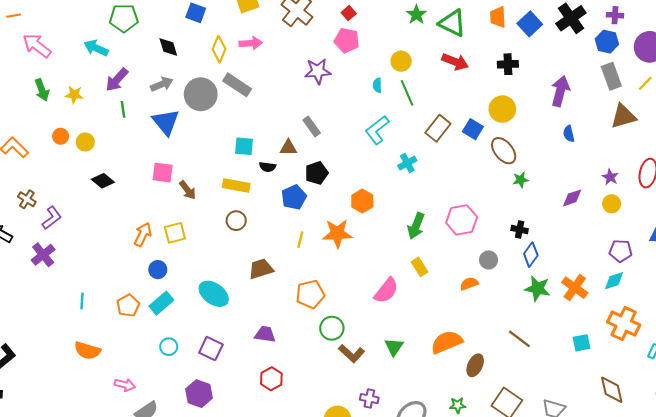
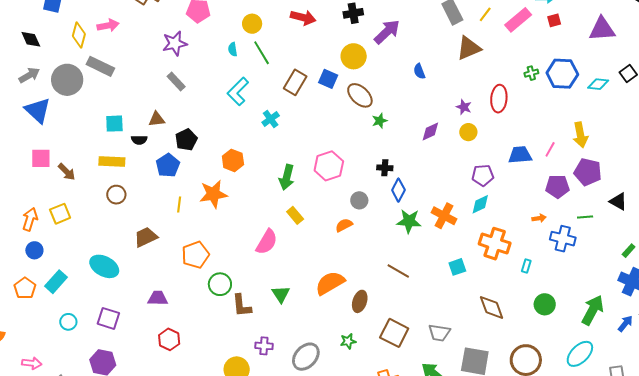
purple arrow: (560, 91) -> (387, 32), moved, turned 40
gray rectangle: (312, 127) -> (176, 81), moved
blue circle: (158, 270) -> (34, 250), moved
brown L-shape: (352, 353) -> (242, 306), turned 50

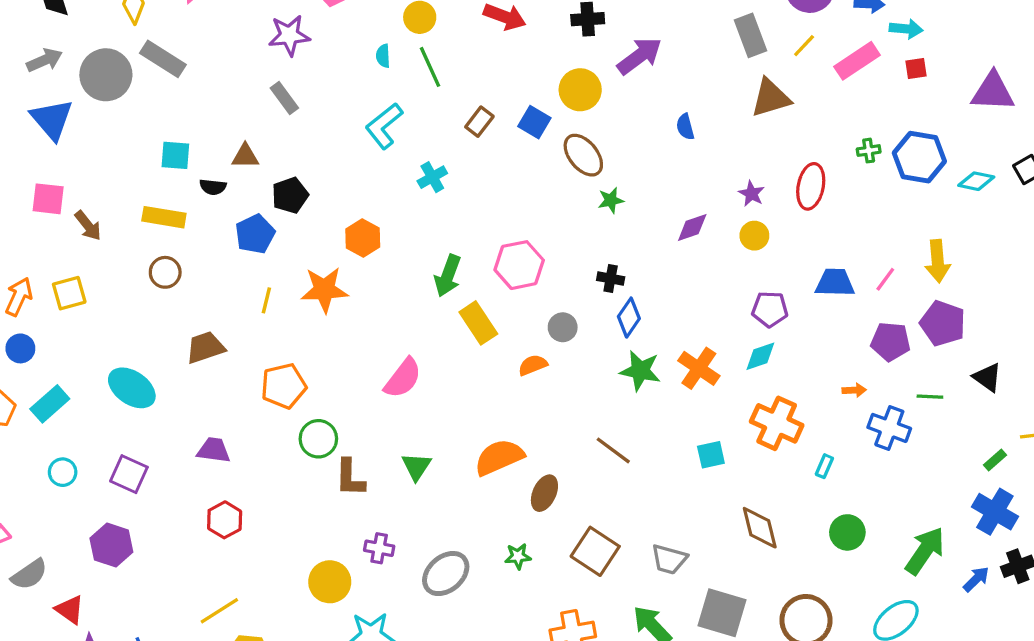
brown rectangle: (295, 82) -> (479, 122), size x0.7
yellow rectangle: (295, 215) -> (478, 323), moved, size x1.4

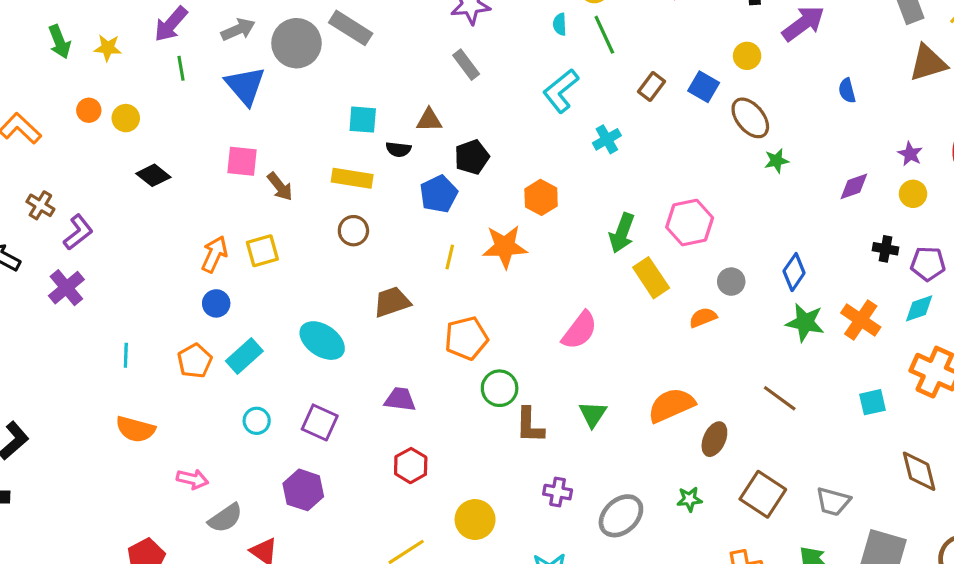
yellow circle: (580, 90) -> (747, 56), size x0.7
black cross: (611, 279) -> (886, 249), moved
yellow circle: (330, 582) -> (475, 520), moved

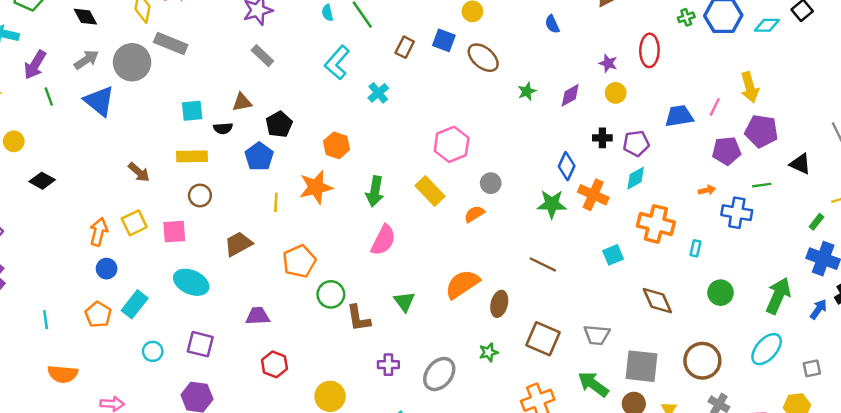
pink square: (242, 161) -> (174, 232), moved
green star: (776, 161) -> (527, 91), moved
green arrow: (622, 233) -> (375, 191), moved
blue diamond: (794, 272) -> (567, 166), moved

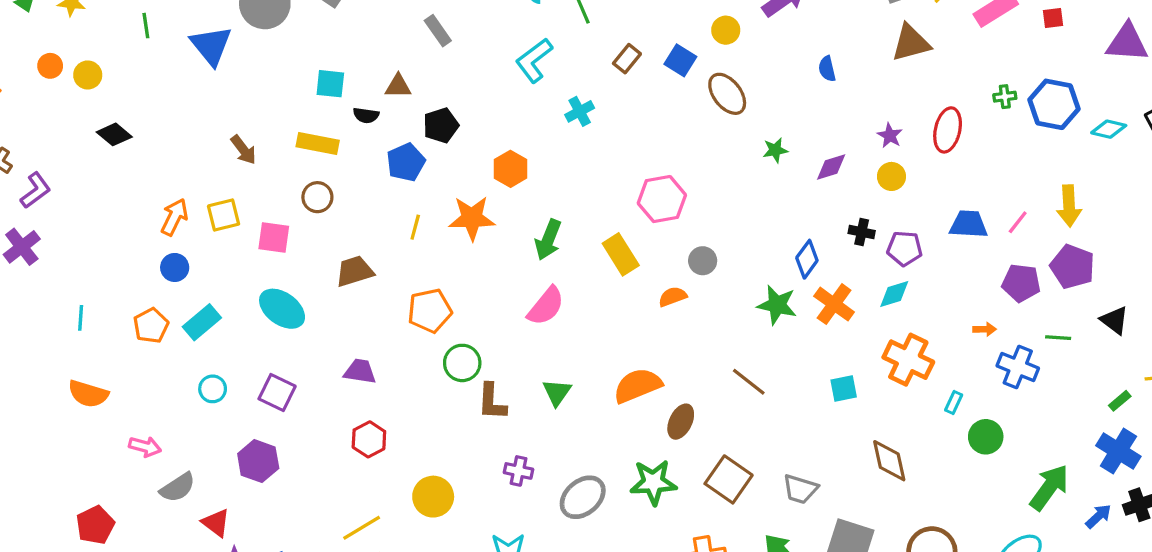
green circle: (721, 293) -> (986, 437), moved
green star: (489, 352) -> (653, 482), size x1.8

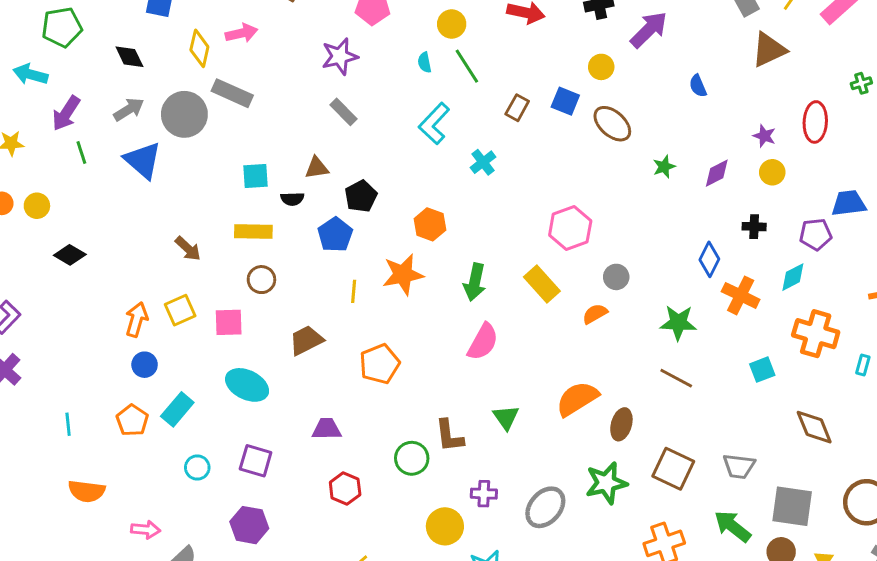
purple pentagon: (905, 248) -> (816, 234), moved
green star: (777, 305) -> (678, 323), moved
green circle: (462, 363) -> (412, 458), moved
yellow circle: (433, 497) -> (445, 526), moved

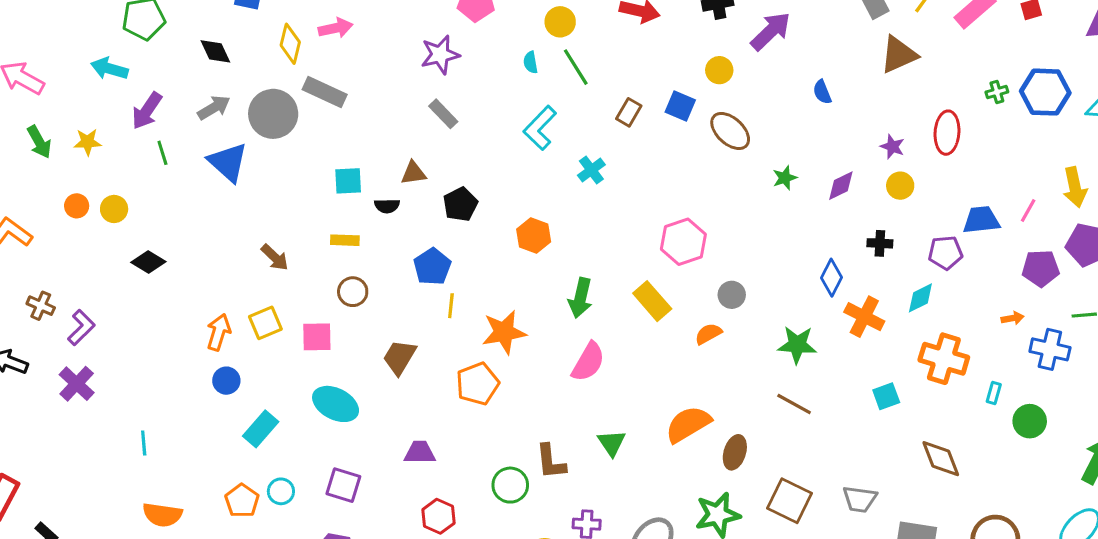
yellow rectangle: (253, 232) -> (345, 240), size x0.7
blue pentagon: (335, 235) -> (432, 267), moved
orange star: (403, 274) -> (504, 332), moved
brown trapezoid: (306, 340) -> (399, 357), turned -33
orange pentagon: (132, 420) -> (242, 501), moved

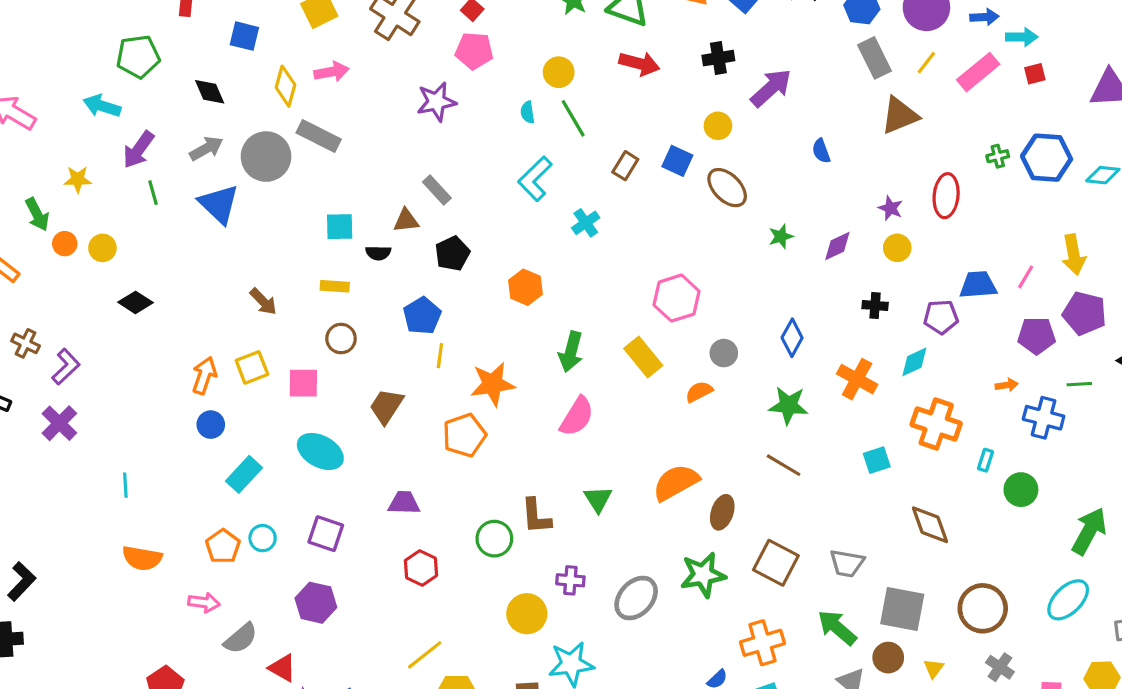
gray rectangle: (443, 114) -> (437, 190), moved
green arrow: (39, 142) -> (37, 214), moved
blue diamond: (832, 278) -> (792, 338), moved

